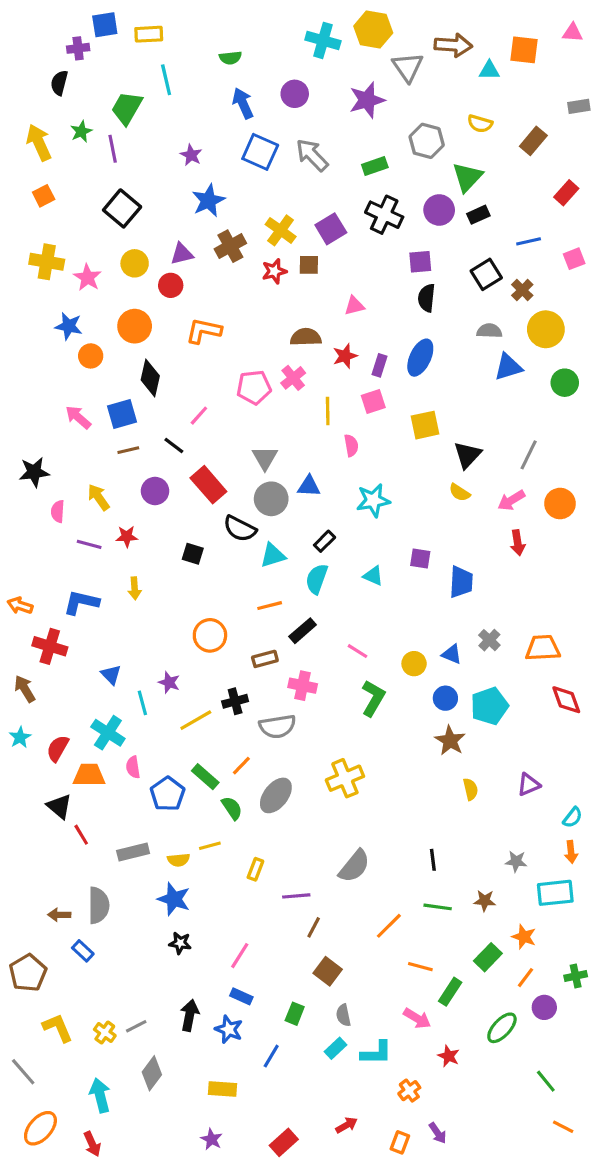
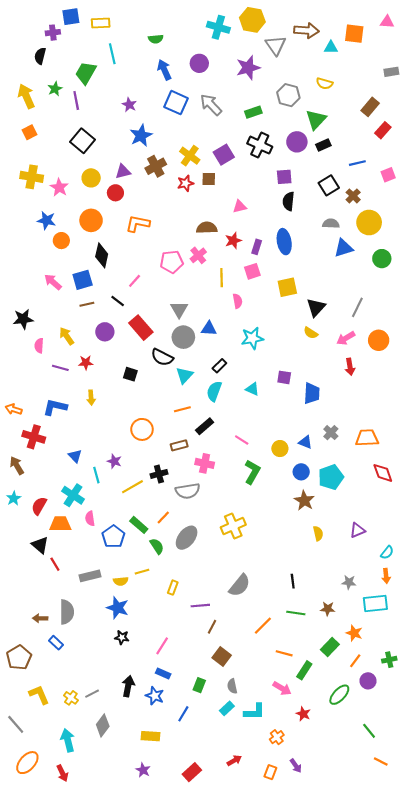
brown rectangle: (533, 141) -> (370, 107), moved
blue ellipse: (420, 358) -> (284, 242), turned -35
cyan triangle: (273, 555) -> (184, 375), turned -30

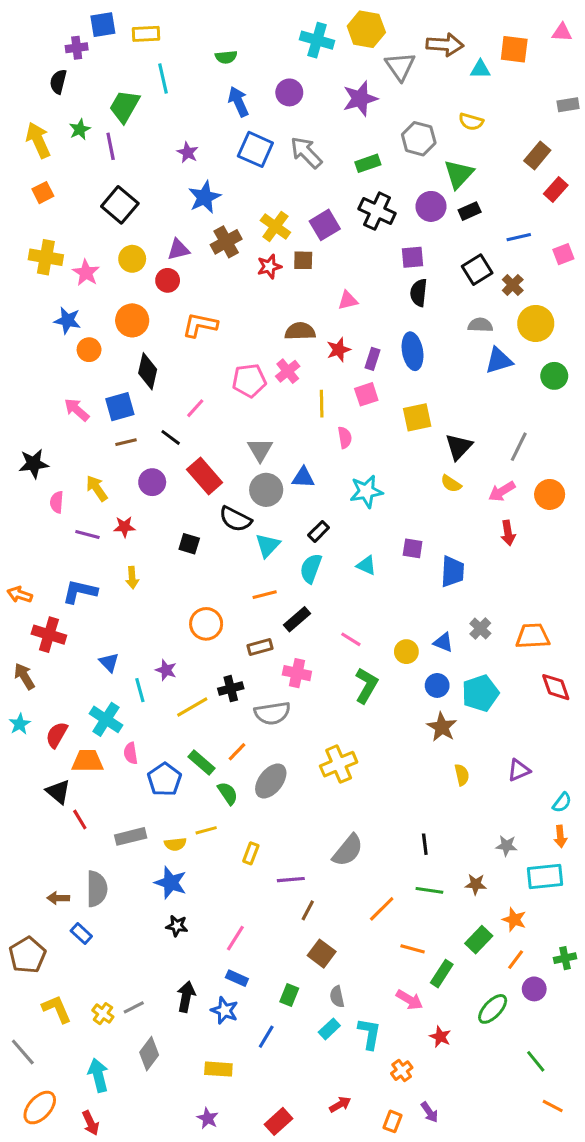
cyan L-shape: (254, 712) -> (369, 1034), turned -80

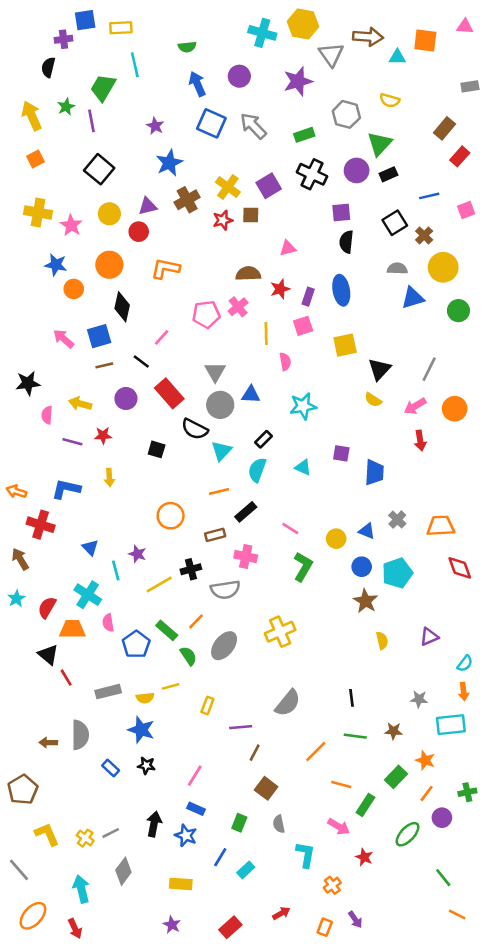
yellow arrow: (97, 488) -> (80, 404), turned -40
blue rectangle: (81, 933) -> (111, 768), moved
cyan rectangle: (329, 1029) -> (246, 870), moved

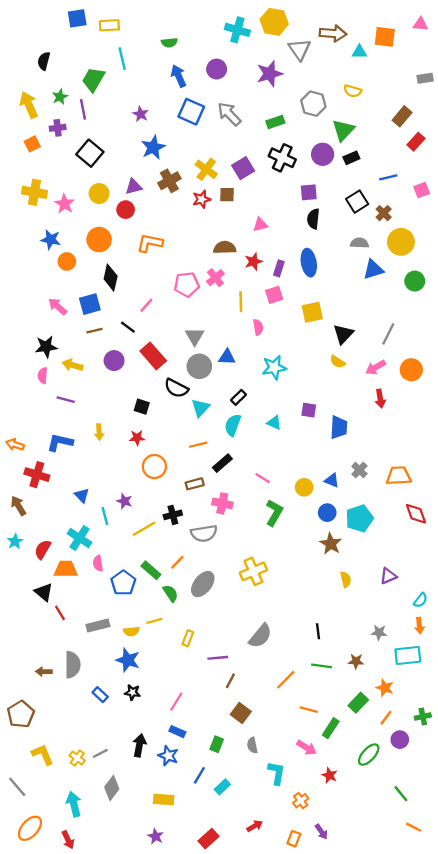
purple cross: (64, 39) -> (58, 128), moved
black star: (28, 383) -> (46, 347), moved
red star: (103, 435) -> (137, 438), moved

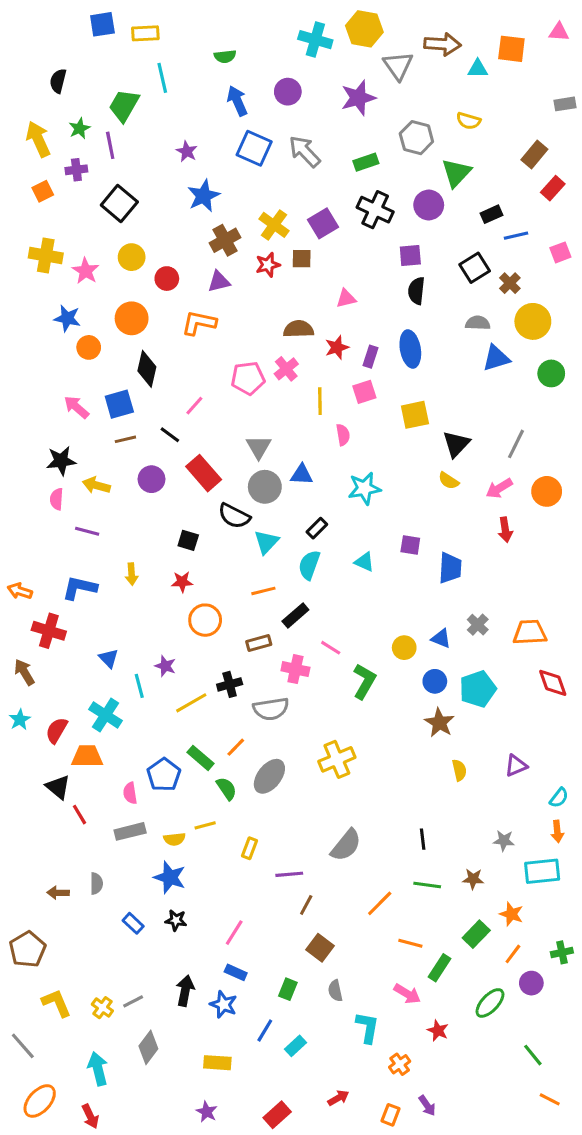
black rectangle: (351, 158) -> (492, 214), moved
purple triangle: (134, 187) -> (219, 282), moved
pink line: (263, 478) -> (331, 648), moved
pink semicircle: (98, 563) -> (130, 793), moved
gray semicircle: (73, 665) -> (96, 883), size x0.6

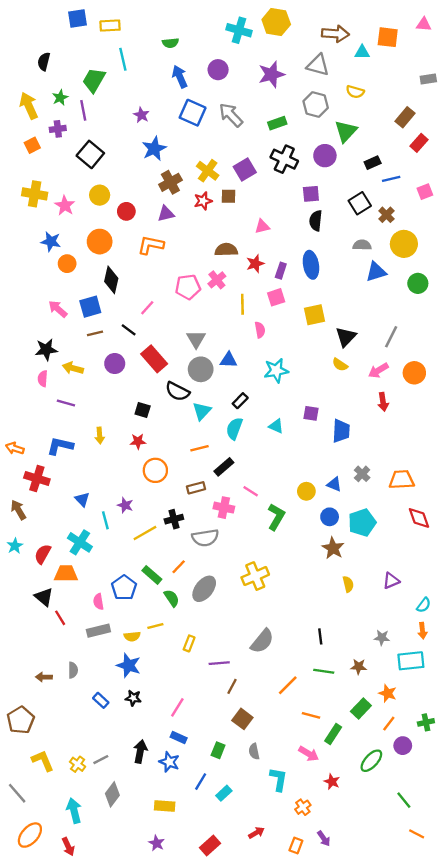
gray triangle: (398, 66) -> (318, 65), moved, turned -40

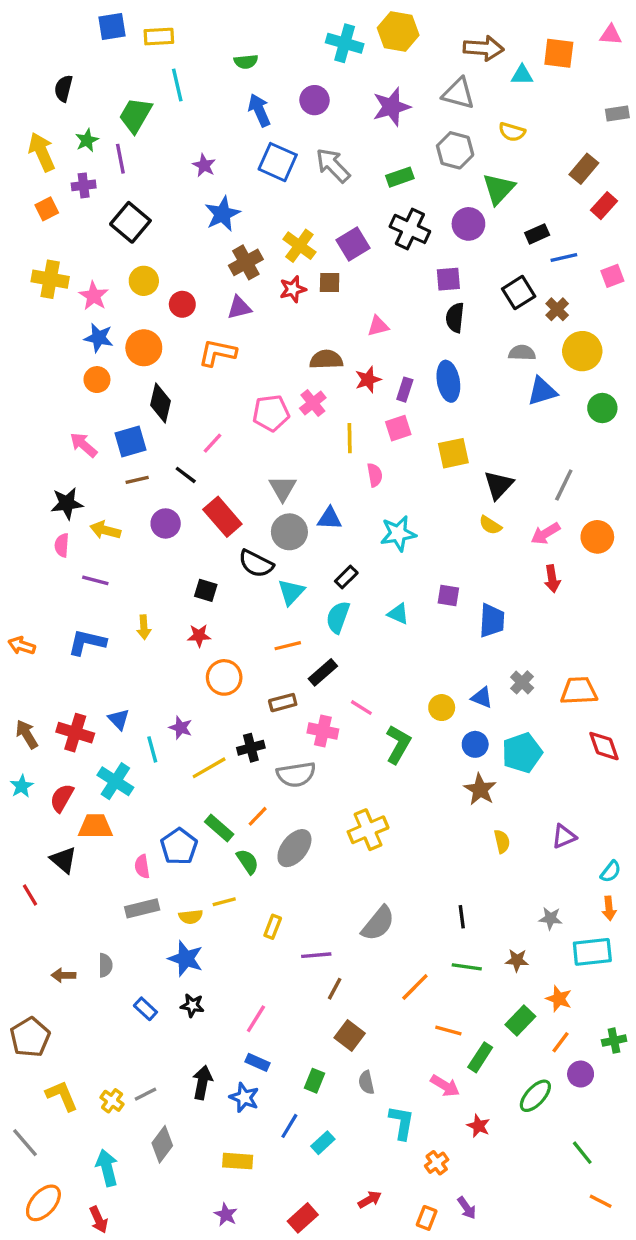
blue star: (51, 242) -> (99, 338), moved
red cross: (37, 478) -> (75, 733), moved
red line: (60, 618) -> (30, 895), moved

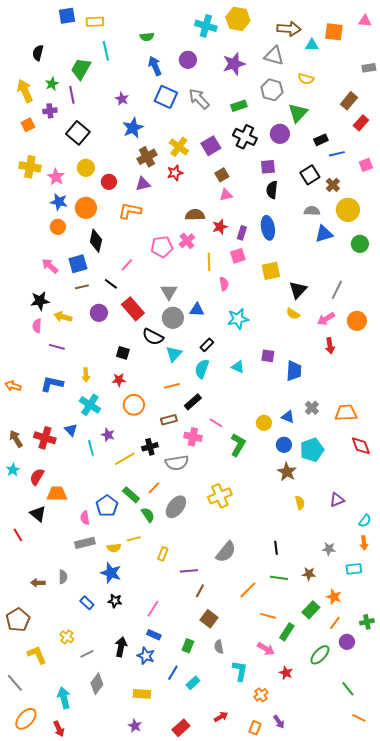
brown square: (330, 283) -> (222, 175), moved, turned -32
cyan cross: (115, 781) -> (90, 405), moved
cyan rectangle: (592, 952) -> (354, 569), size x0.7
yellow cross: (112, 1101) -> (67, 637), moved

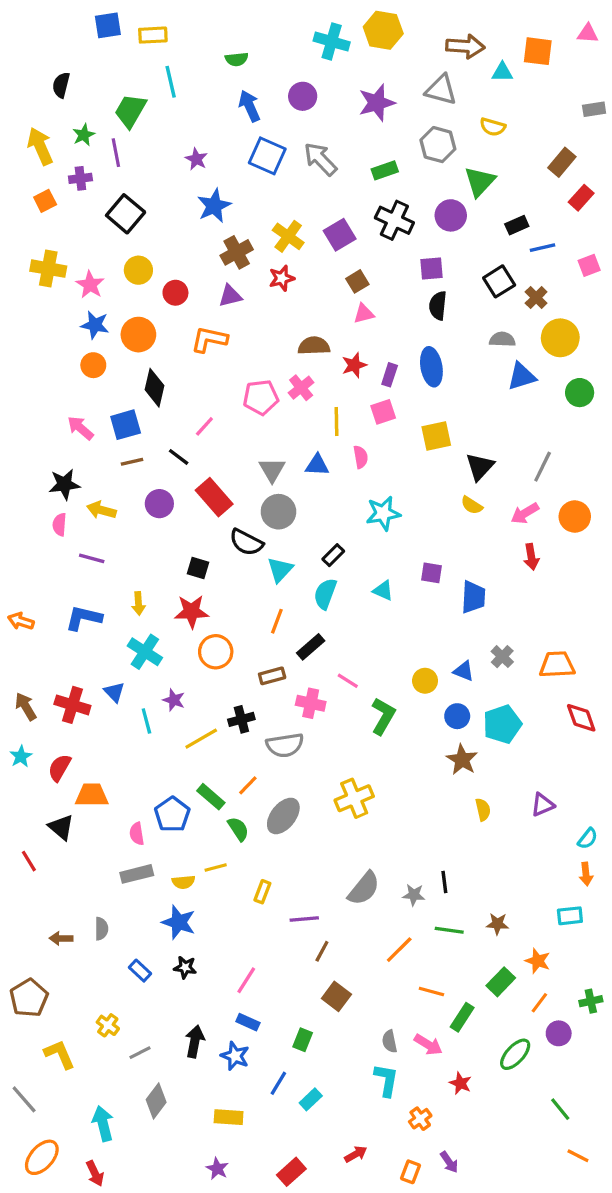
blue triangle: (197, 310) -> (317, 465), moved
red star: (119, 380) -> (192, 612), size x1.5
orange line: (172, 386) -> (277, 621), turned -56
gray star: (329, 549) -> (414, 895), moved
gray semicircle: (219, 647) -> (390, 1041), moved

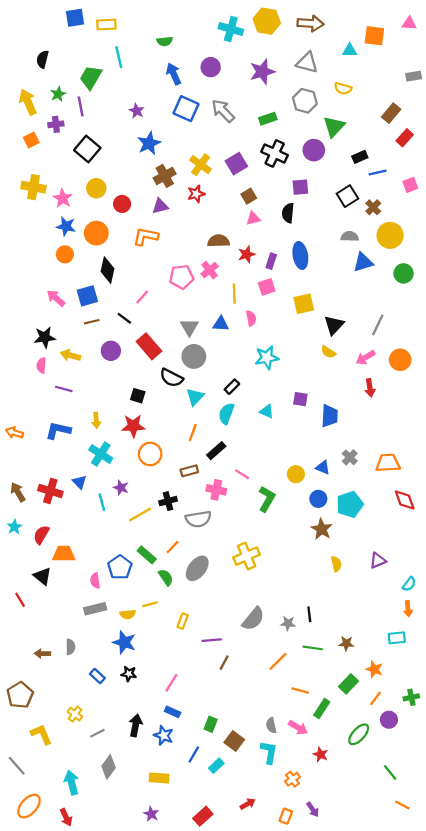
brown arrow: (465, 46) -> (310, 23), moved
black semicircle: (438, 306) -> (288, 213), moved
brown square: (336, 996) -> (234, 741), moved

